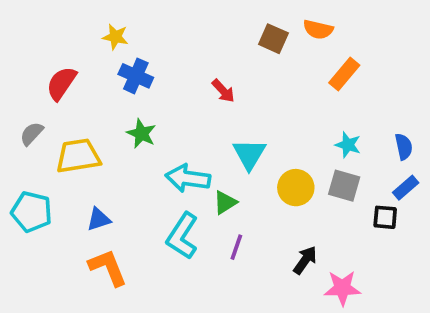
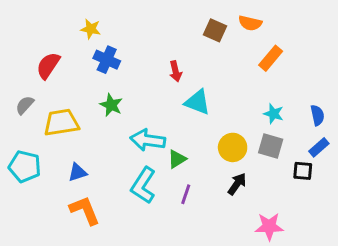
red arrow: (223, 91) -> (175, 71), turned 30
cyan triangle: (249, 154) -> (197, 102), moved, turned -40
black arrow: (305, 260) -> (237, 184), moved

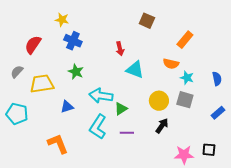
orange semicircle: (250, 23) -> (171, 64), moved
blue rectangle: (319, 147) -> (218, 113), moved
black square: (303, 171) -> (209, 150), moved
blue triangle: (77, 172) -> (67, 107), moved
purple line: (186, 194) -> (127, 133), turned 72

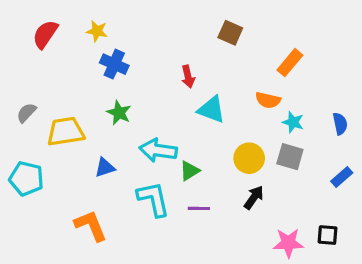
red semicircle: (33, 45) -> (45, 34), moved
cyan L-shape: (98, 127) -> (153, 199), turned 135

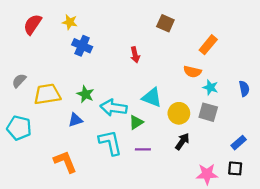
cyan triangle: (211, 110) -> (152, 98), moved
green star: (119, 113) -> (85, 94), moved
blue rectangle: (342, 177) -> (239, 143), moved

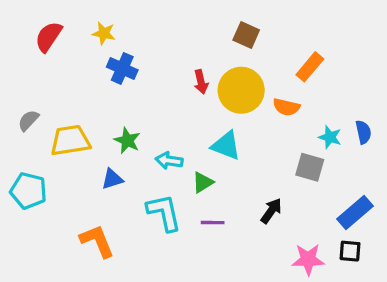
cyan star: (210, 87) -> (330, 137), moved
cyan arrow: (114, 108) -> (169, 161), size x0.7
yellow circle: (179, 113) -> (241, 90), moved, size x1.4
blue rectangle: (239, 143) -> (355, 213), size x1.5

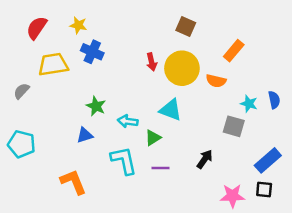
yellow trapezoid: (70, 140) -> (53, 64), moved

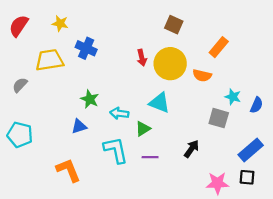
yellow star: (78, 25) -> (60, 23), moved
red semicircle: (37, 28) -> (19, 26), moved
blue semicircle: (274, 100) -> (257, 105), moved, turned 35

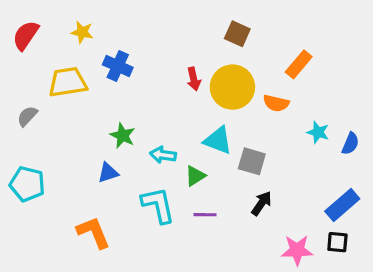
gray square: (219, 118) -> (252, 161), moved

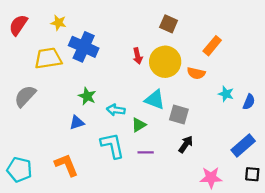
blue cross: (118, 66) -> (84, 47), size x1.4
gray semicircle: (27, 116) -> (25, 96), moved, size x1.5
cyan pentagon: (27, 184) -> (19, 170), moved
black square: (337, 242) -> (252, 174), moved

